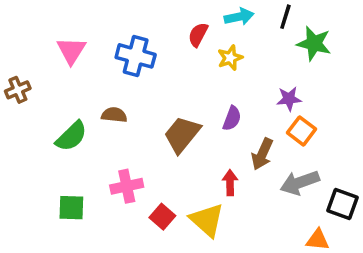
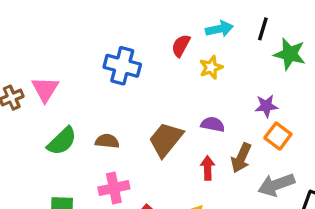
pink triangle: (71, 51) -> (45, 89), moved
brown semicircle: (114, 115) -> (107, 141), moved
purple semicircle: (232, 118) -> (213, 124), turned -100
red arrow: (230, 183) -> (208, 168), moved

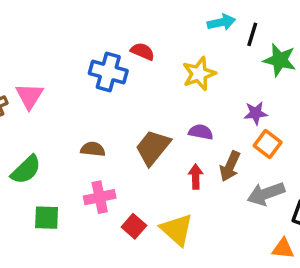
cyan arrow: (219, 29) -> (221, 22), moved
red semicircle: (181, 46) -> (143, 51), moved, turned 85
yellow star: (211, 67) -> (199, 74), size x1.4
green semicircle: (62, 141) -> (26, 170), moved

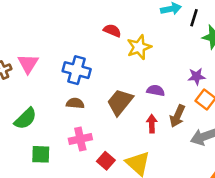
blue cross: (108, 72) -> (77, 70), moved
yellow star: (199, 74) -> (139, 47), moved

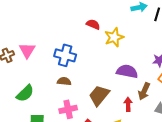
purple semicircle: (156, 91) -> (127, 71), size x1.5
brown trapezoid: (120, 102) -> (99, 95), moved
red arrow: (152, 124) -> (128, 104), moved

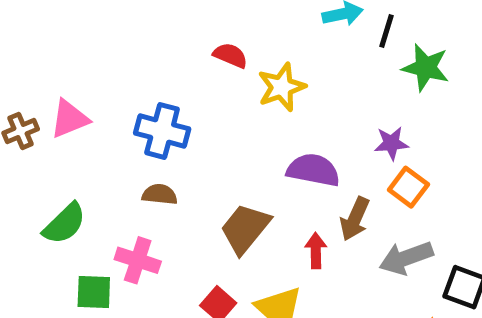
pink triangle: (27, 50) -> (69, 119), turned 36
pink cross: (68, 109) -> (138, 260), moved, turned 30

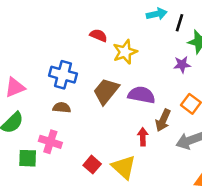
pink triangle: (69, 119) -> (15, 87), moved
purple star: (391, 143) -> (182, 65), moved
brown trapezoid: (245, 229) -> (106, 91), moved

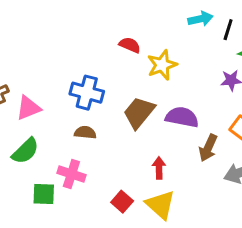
red arrow: (143, 137) -> (159, 168), moved

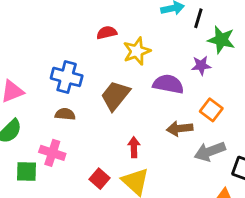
red semicircle: (130, 45) -> (107, 33), turned -36
purple semicircle: (182, 117) -> (168, 84), moved
brown arrow: (208, 148) -> (180, 129), turned 60

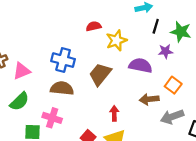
black line: (198, 18) -> (156, 26), moved
brown semicircle: (65, 114) -> (62, 88), size x1.5

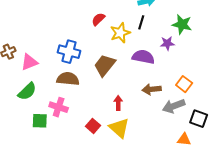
red semicircle: (94, 26) -> (98, 19), turned -32
black line: (156, 26) -> (141, 22), moved
orange square: (173, 85) -> (184, 84), moved

